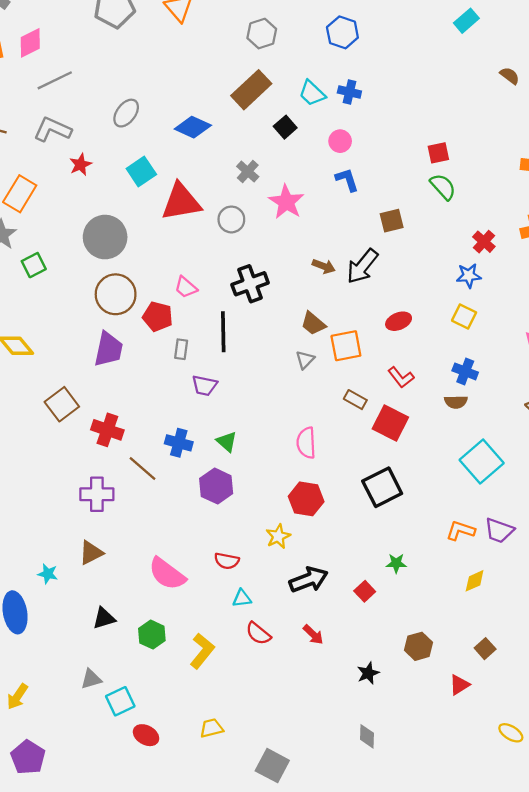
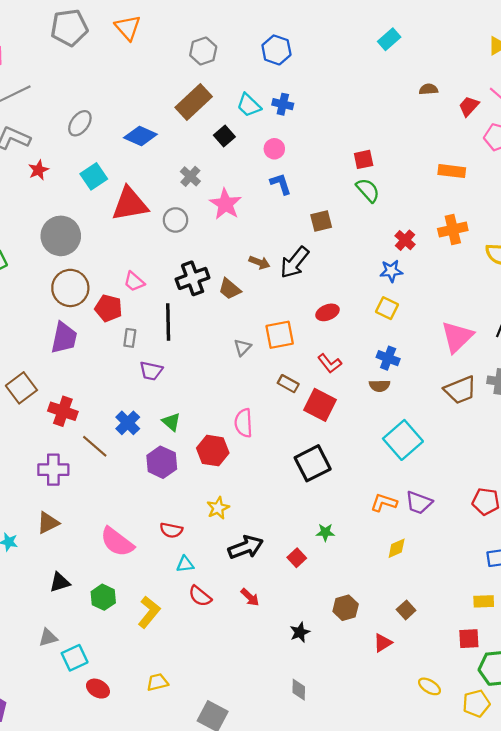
brown semicircle: (510, 76) -> (428, 89), turned -42
brown trapezoid: (313, 324) -> (230, 289), moved
blue cross: (179, 443) -> (128, 423), turned 30
red hexagon: (306, 499) -> (213, 451), moved

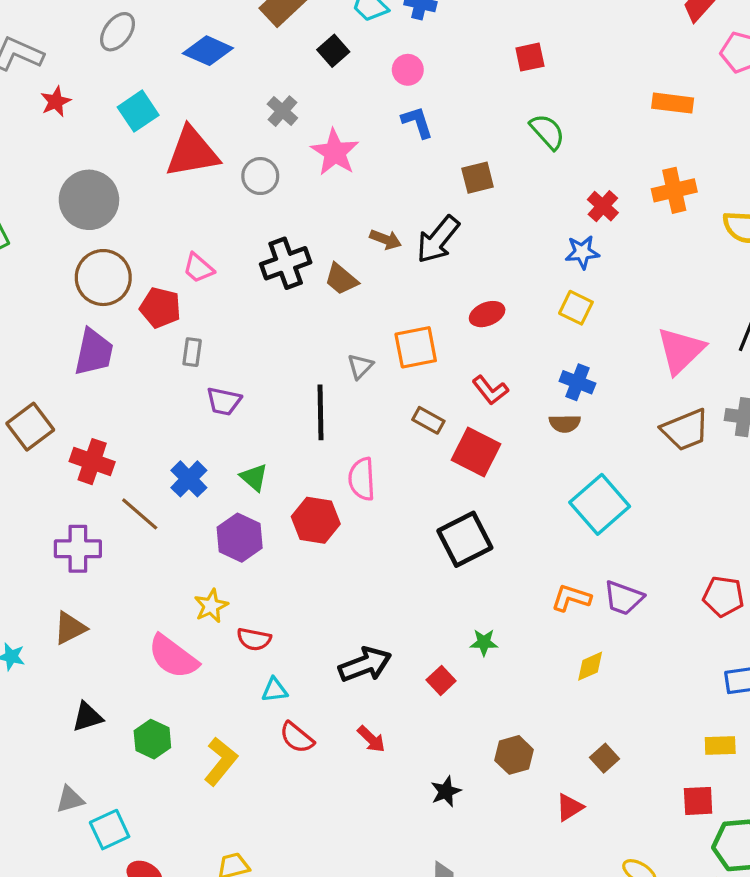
red square: (364, 159) -> (530, 57), moved
black line: (168, 322) -> (321, 412), moved
yellow star: (218, 508) -> (211, 606), moved

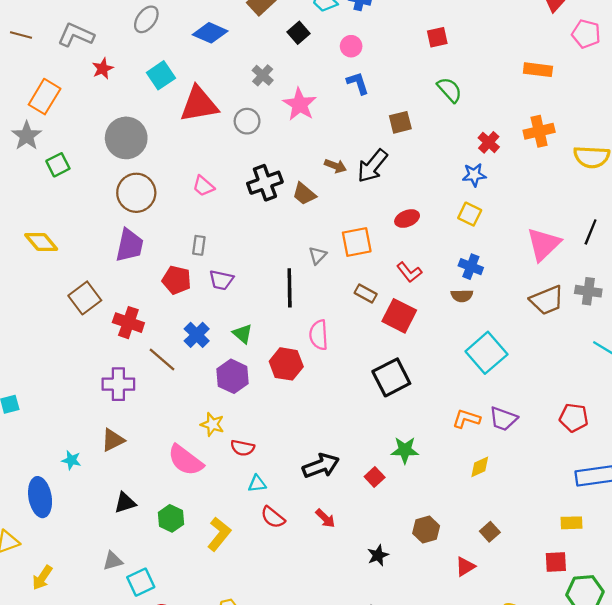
red pentagon: (160, 308) -> (177, 280), moved
yellow star: (211, 606) -> (212, 424), turned -30
green star: (484, 642) -> (405, 450), size x1.4

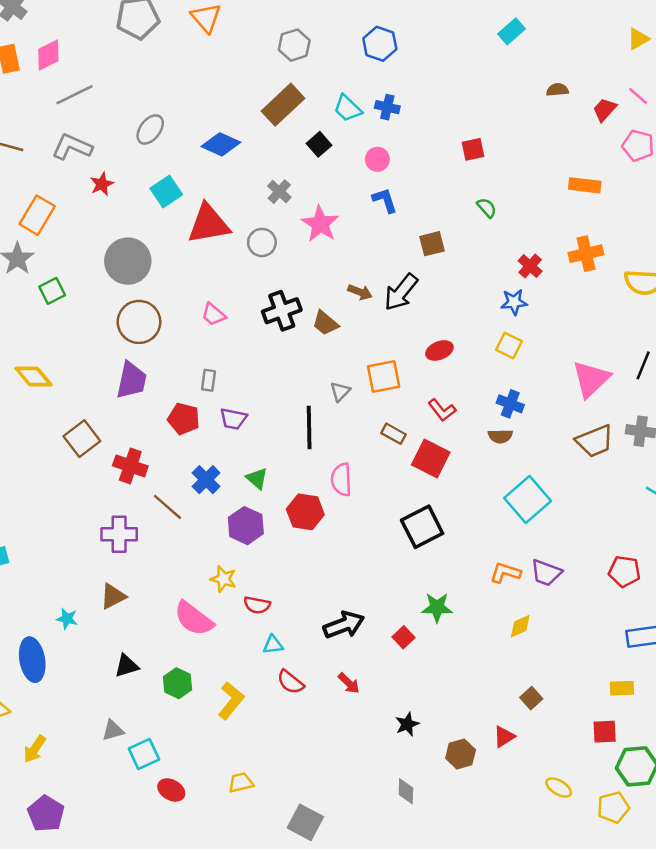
green semicircle: (450, 90) -> (487, 208), size x0.7
brown hexagon: (426, 530) -> (461, 754), moved

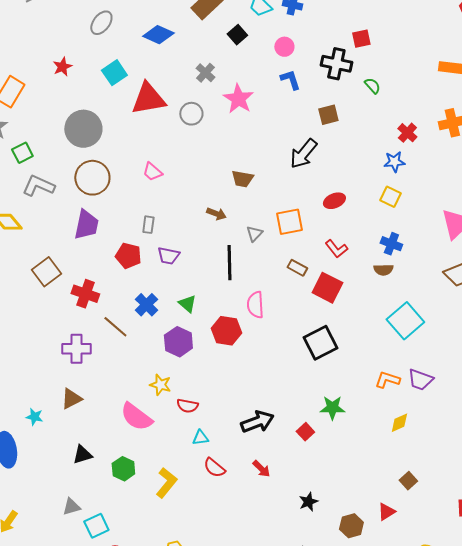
gray L-shape: (72, 147) -> (38, 186), moved
brown arrow: (360, 292) -> (216, 214), moved
black cross: (282, 311) -> (336, 64), moved, turned 32
brown trapezoid: (325, 323) -> (242, 179), turned -30

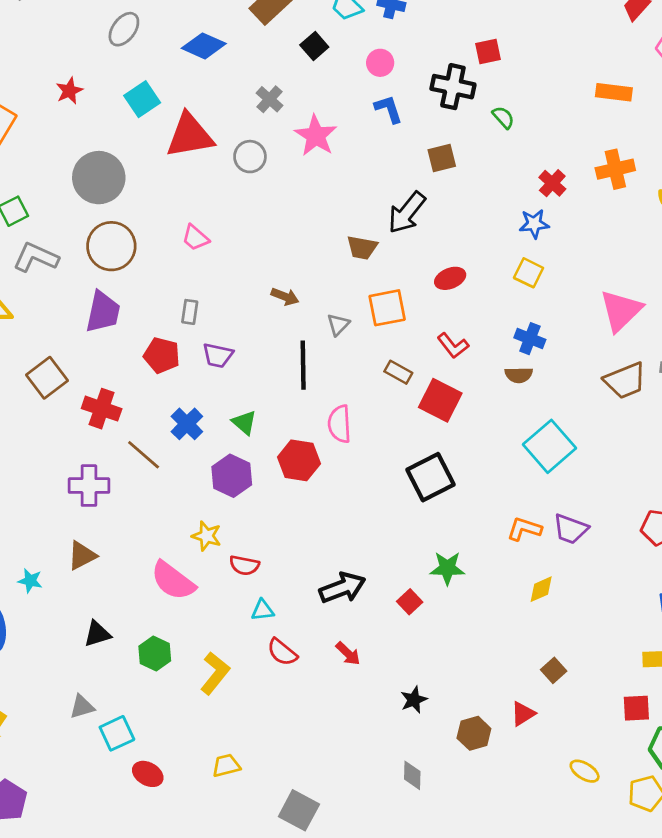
brown trapezoid: (242, 179) -> (362, 248), moved

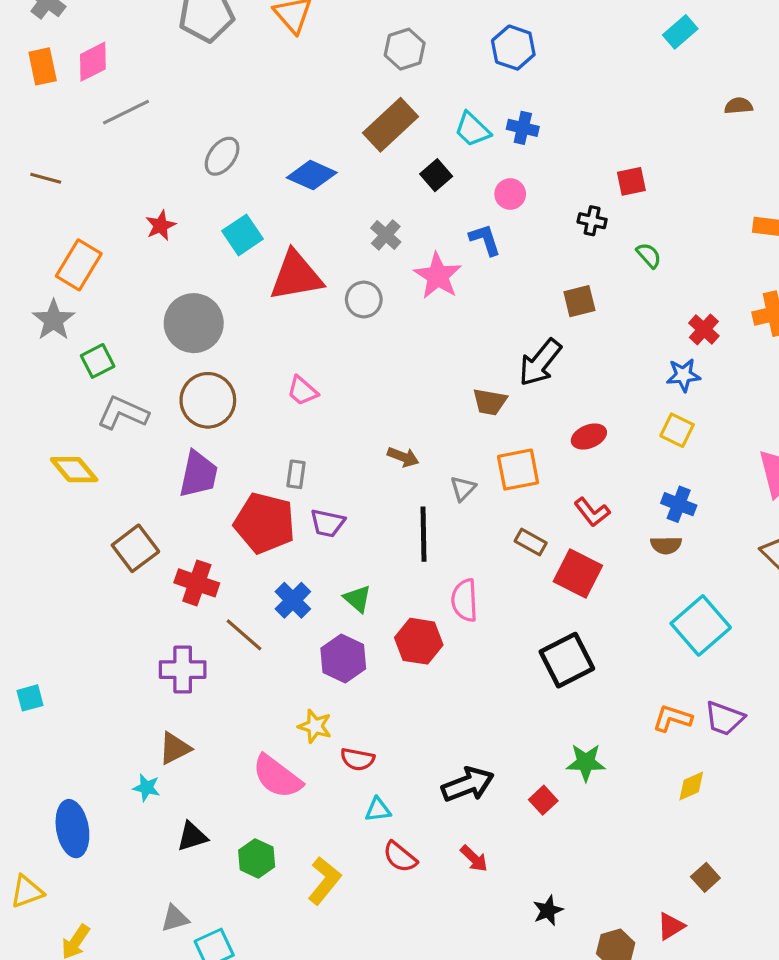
black cross: (453, 87) -> (592, 221), size x0.6
blue L-shape: (389, 109) -> (485, 240), moved
red pentagon: (162, 355) -> (265, 523), size x1.5
cyan star: (30, 581) -> (146, 788), moved

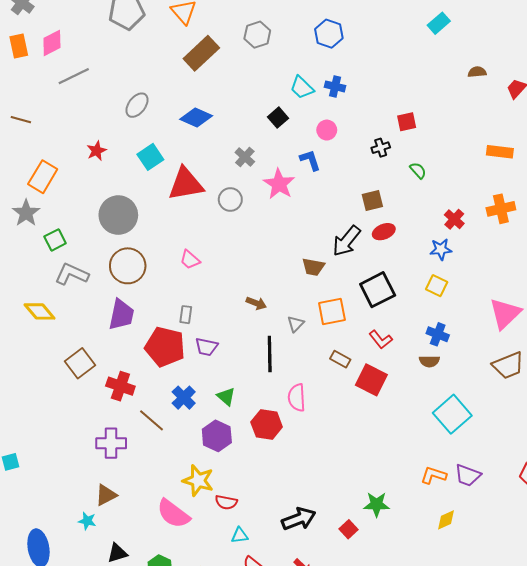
brown rectangle: (391, 125) -> (201, 53), moved
black cross: (592, 221) -> (381, 148), turned -30
red ellipse: (589, 436) -> (384, 232), moved
black square: (567, 660) -> (378, 290), moved
yellow star: (315, 726) -> (198, 480), size x1.4

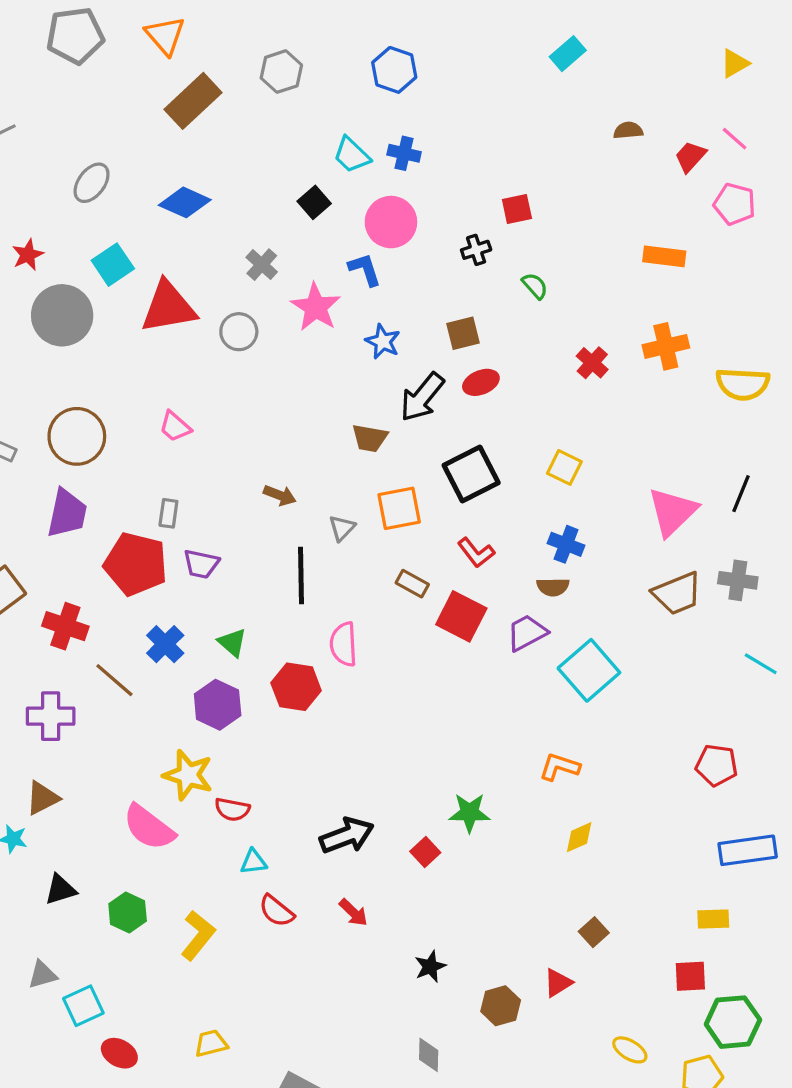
pink circle: (327, 130) -> (391, 222), size x1.6
gray circle: (118, 215) -> (62, 315), moved
blue star: (441, 249) -> (383, 341), moved, turned 30
purple trapezoid: (468, 475) -> (527, 633), moved, turned 132

